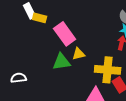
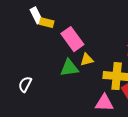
white semicircle: (19, 78) -> (25, 84), turned -56

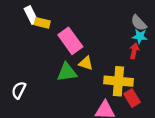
yellow triangle: (87, 60) -> (86, 63), turned 32

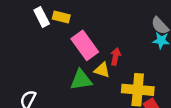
yellow rectangle: (42, 23) -> (61, 17), moved
red arrow: (134, 51) -> (116, 56), moved

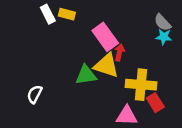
pink rectangle: (85, 45) -> (105, 37), moved
yellow triangle: (102, 70) -> (106, 66), size x1.6

